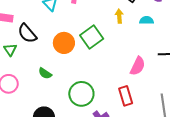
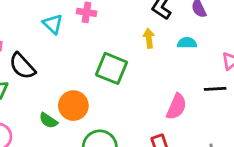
green square: (92, 37) -> (112, 68), turned -30
orange circle: (64, 43) -> (73, 106), moved

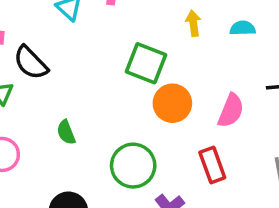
orange circle: (73, 106) -> (172, 103), moved
green semicircle: (48, 121) -> (66, 132), turned 36

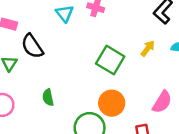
yellow arrow: (193, 23) -> (148, 48), moved, turned 35
orange circle: (172, 103) -> (112, 103), moved

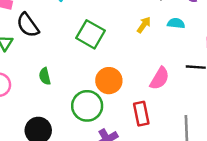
green square: (110, 60) -> (90, 34), moved

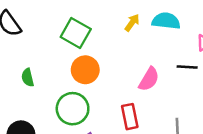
cyan semicircle: (176, 23) -> (166, 21), size x1.5
orange circle: (109, 81) -> (85, 70), moved

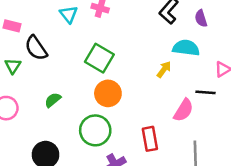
yellow arrow: (132, 23) -> (164, 69), moved
green semicircle: (28, 78) -> (53, 100), turned 63
pink semicircle: (149, 79) -> (184, 110), moved

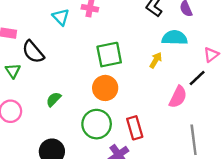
green square: (99, 58) -> (109, 55), moved, turned -36
black line: (205, 92) -> (197, 78), turned -42
red rectangle: (150, 139) -> (135, 128), moved

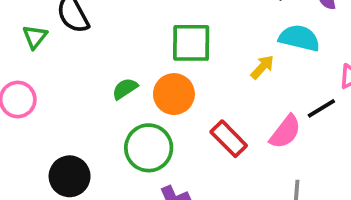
green semicircle: (54, 99) -> (125, 89), moved
red rectangle: (135, 128) -> (229, 139), moved, turned -40

